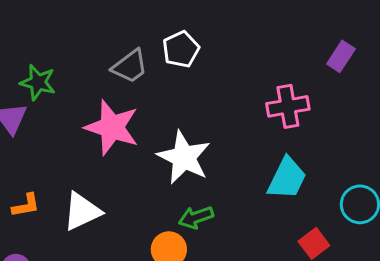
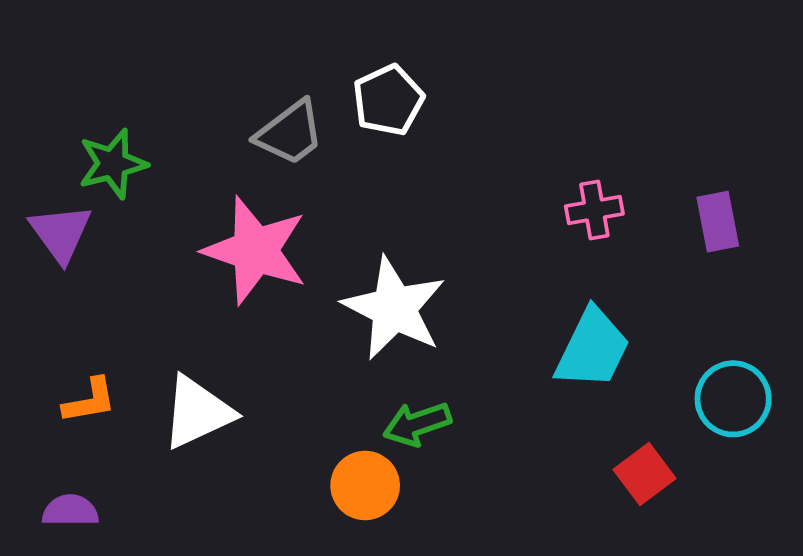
purple rectangle: (341, 56) -> (718, 222), moved, turned -44
green star: (38, 82) -> (113, 164), turned -30
pink cross: (288, 106) -> (594, 210), size x0.7

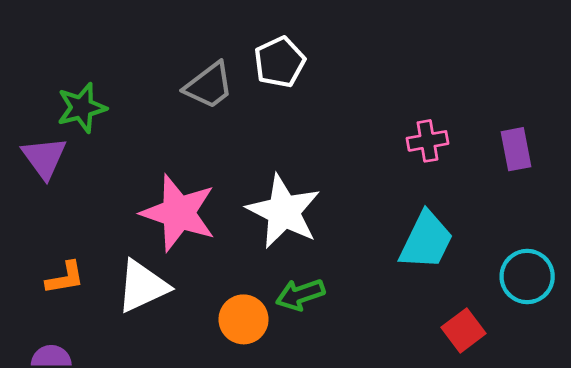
pink star: (255, 250) -> (178, 213), moved
orange circle: (365, 486) -> (244, 319), moved

